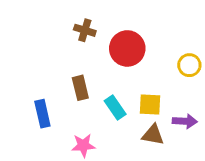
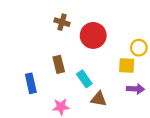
yellow square: (150, 105) -> (127, 66), moved
brown triangle: (153, 135) -> (99, 99), moved

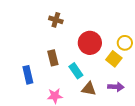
red circle: (93, 35) -> (90, 43), moved
yellow square: (127, 66) -> (114, 59), turned 35
purple arrow: (135, 89) -> (116, 87), moved

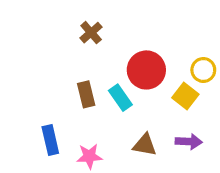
brown cross: (56, 20) -> (91, 33), turned 32
cyan rectangle: (76, 71) -> (120, 98), moved
blue rectangle: (28, 75) -> (50, 140), moved

